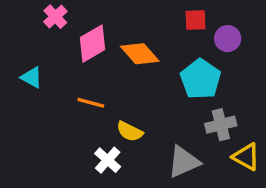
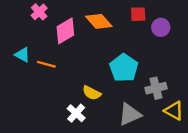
orange diamond: (140, 54) -> (99, 21), moved
cyan pentagon: (201, 79) -> (124, 68), moved
orange line: (91, 103) -> (46, 64), moved

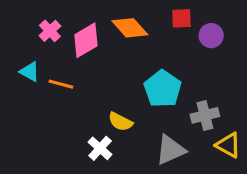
pink cross: (39, 12) -> (50, 31), moved

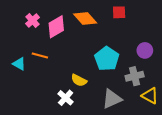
purple circle: (211, 36) -> (145, 50), moved
cyan triangle: (30, 72) -> (19, 64), moved

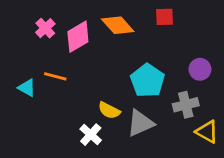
gray triangle: (112, 99) -> (140, 123), moved

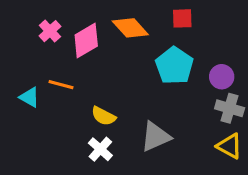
cyan pentagon: (147, 81) -> (174, 66), moved
gray cross: (186, 105) -> (230, 108), moved, turned 30
yellow semicircle: (109, 110) -> (104, 116), moved

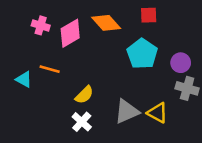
pink cross: (50, 31) -> (41, 25), turned -30
yellow semicircle: (104, 116) -> (84, 95), turned -72
yellow triangle: (230, 146) -> (158, 113), moved

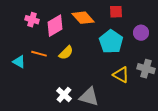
purple circle: (181, 63) -> (141, 33), moved
yellow semicircle: (84, 95) -> (66, 53), moved
gray triangle: (127, 112) -> (89, 97), moved, turned 40
yellow triangle: (158, 113) -> (121, 75), moved

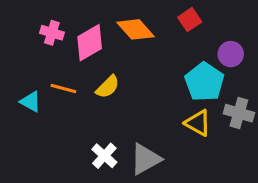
red square: (116, 12) -> (190, 20), turned -32
cyan pentagon: (111, 42) -> (204, 82), moved
gray triangle: (89, 97) -> (145, 159), turned -45

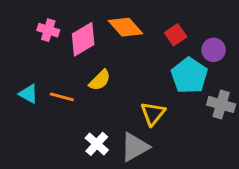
red square: (190, 20) -> (176, 35), moved
orange line: (63, 88) -> (62, 97), moved
yellow triangle: (198, 123) -> (153, 114), moved, turned 40

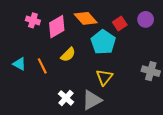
purple circle: (214, 50) -> (146, 19), moved
cyan pentagon: (189, 76) -> (103, 42), moved
orange line: (62, 97) -> (42, 66), turned 49

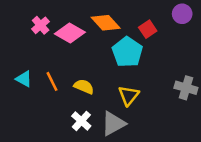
purple circle: (146, 19) -> (182, 14), moved
pink cross: (33, 20) -> (41, 25), turned 32
pink diamond: (57, 27) -> (70, 33), turned 60
yellow semicircle: (68, 55) -> (84, 87), moved, turned -112

